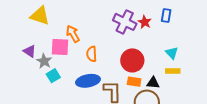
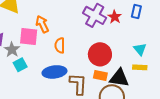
black triangle: (153, 83) -> (119, 78), size x1.5

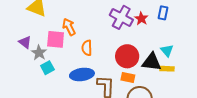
black triangle: (119, 78) -> (152, 62), moved

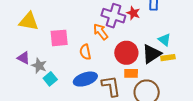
orange arrow: (69, 27) -> (101, 32), moved
pink square: (56, 39) -> (59, 38), moved
black triangle: (152, 62) -> (152, 54), turned -30

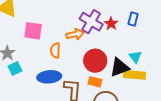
orange arrow: (101, 32) -> (75, 34), turned 102
yellow rectangle: (168, 58) -> (135, 75), size x1.5

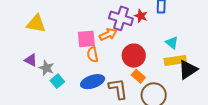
pink square: (33, 31) -> (86, 39), moved
black triangle: (119, 67) -> (188, 70), moved
orange rectangle: (95, 82) -> (138, 76), turned 40

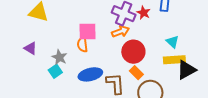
orange arrow: (108, 34) -> (121, 32), moved
orange semicircle: (93, 55) -> (82, 44), moved
gray star: (46, 68) -> (59, 57), moved

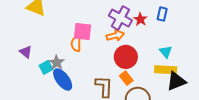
purple triangle: (30, 48) -> (26, 52), moved
gray star: (59, 57) -> (57, 63), moved
blue ellipse: (90, 74) -> (63, 79), moved, turned 60

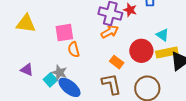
pink square: (83, 32) -> (64, 33), moved
red circle: (126, 57) -> (141, 51), moved
orange rectangle: (126, 78) -> (117, 62), moved

